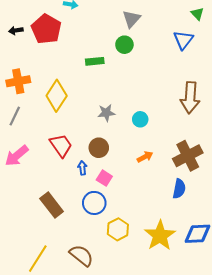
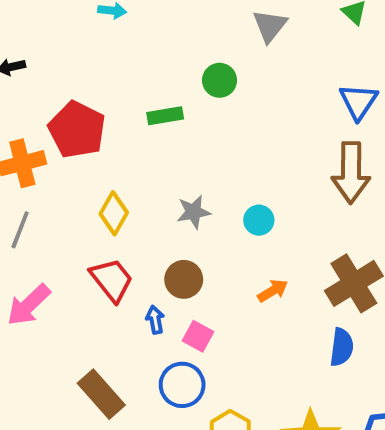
gray triangle: (131, 19) -> (270, 26), moved
red pentagon: (46, 29) -> (77, 130), moved
blue triangle: (183, 40) -> (358, 102), moved
yellow diamond: (57, 96) -> (114, 213), moved, size x0.7

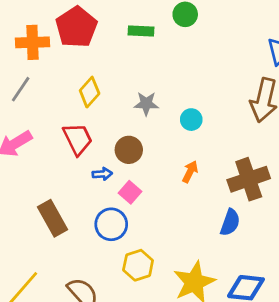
orange arrow: (273, 291) -> (190, 172), turned -45
blue arrow: (155, 320) -> (102, 174), turned 84

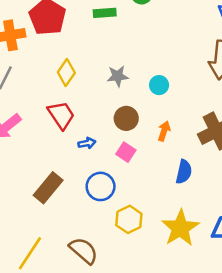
brown circle: (129, 150) -> (126, 118), moved
pink square: (130, 192) -> (126, 152), moved
brown rectangle: (52, 218) -> (48, 188), turned 76
blue semicircle: (230, 222) -> (184, 172), moved

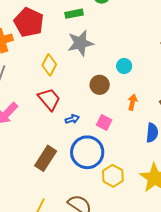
gray star: (118, 76) -> (80, 43), moved, size x1.5
brown circle: (126, 118) -> (100, 85), moved
blue circle: (101, 186) -> (87, 152), size x1.4

